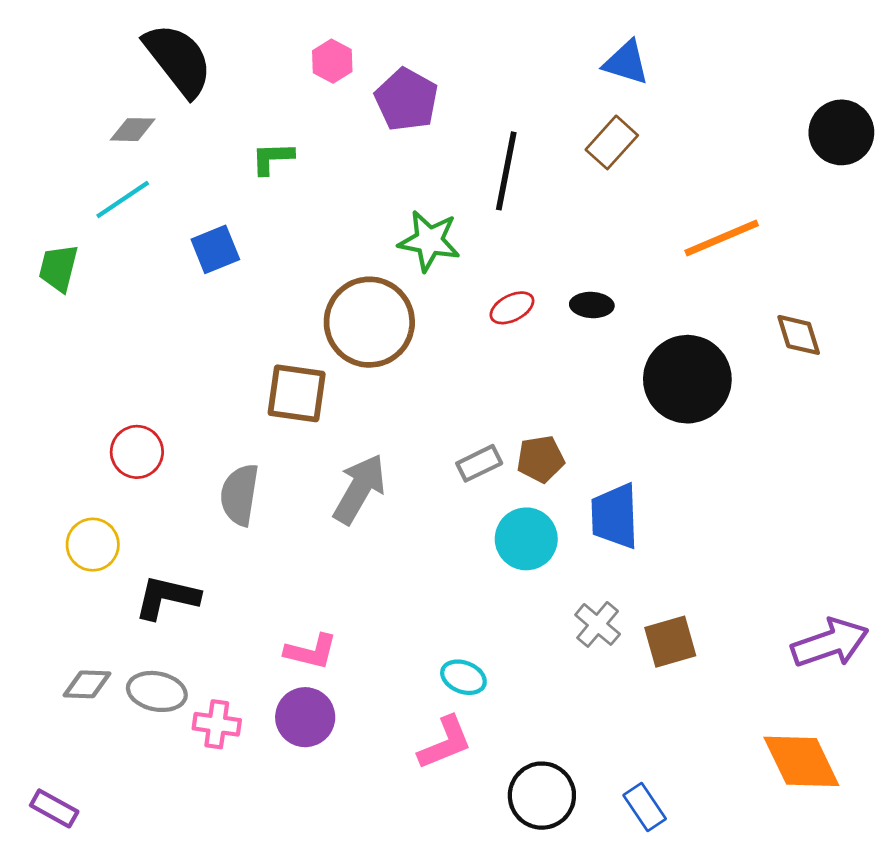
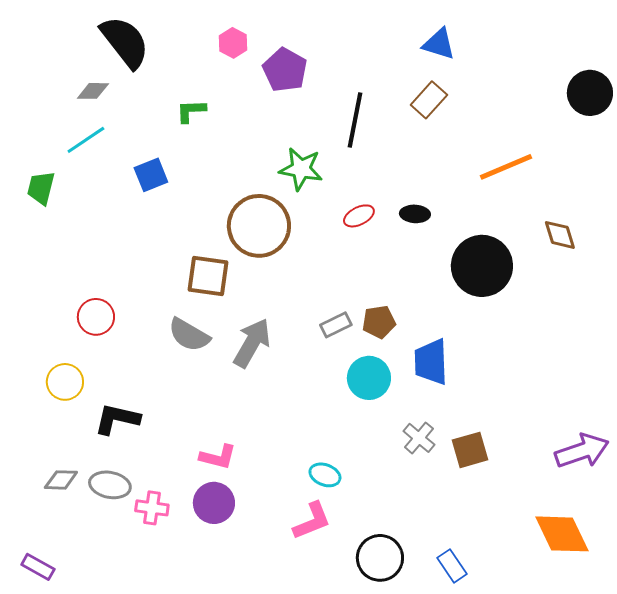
gray semicircle: (240, 495) -> (189, 335), moved, turned -69

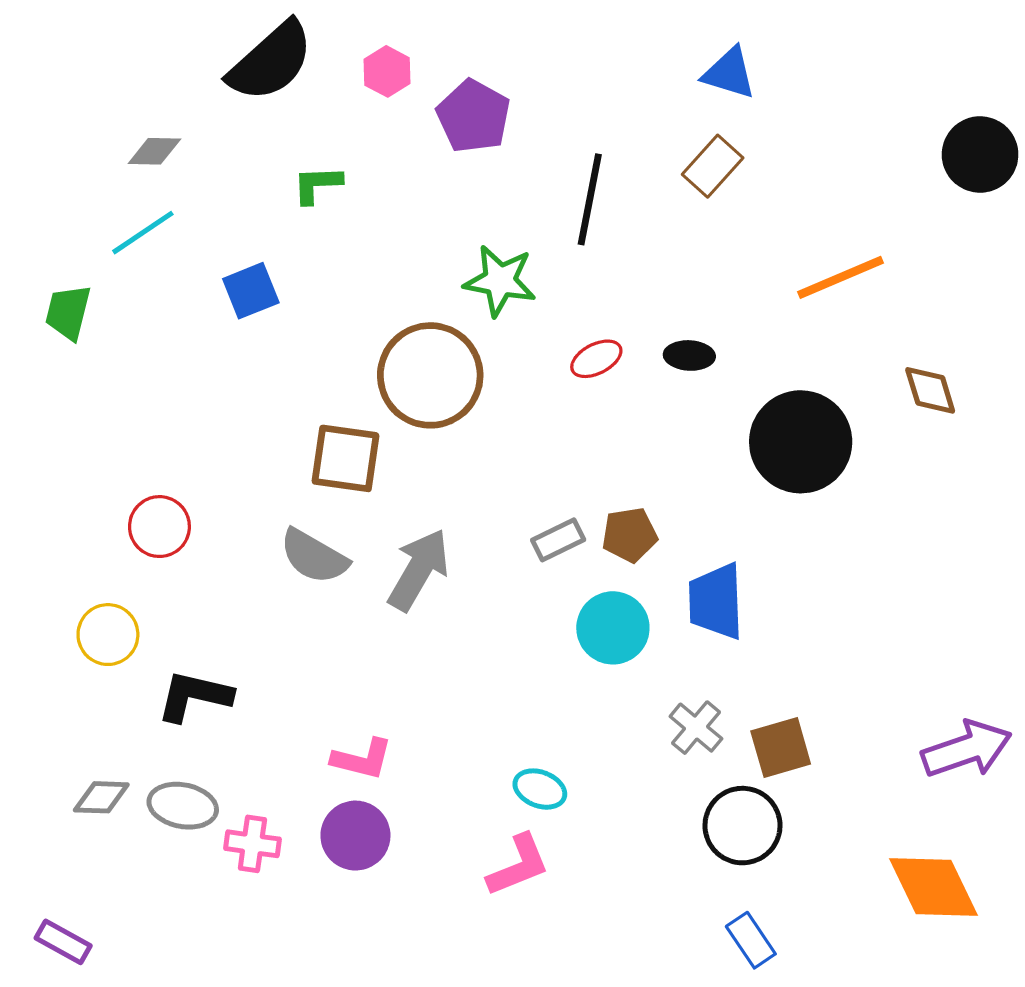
black semicircle: (125, 42) -> (271, 61), moved, turned 86
black circle: (380, 558) -> (742, 826), moved

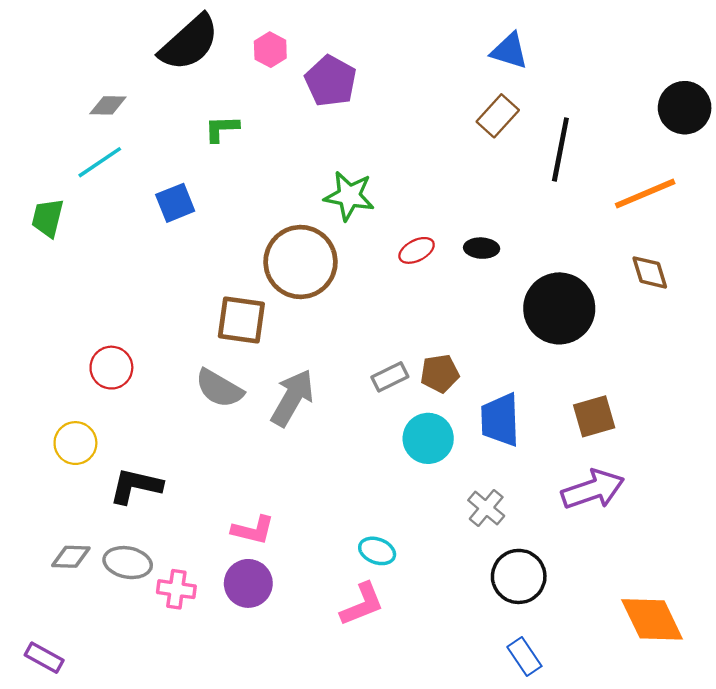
black line: (590, 199) -> (560, 149), moved
orange line: (841, 277) -> (645, 194), moved
brown square: (781, 747) -> (594, 416), moved
purple arrow: (967, 749) -> (593, 489), moved

